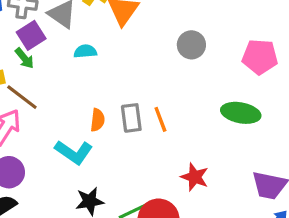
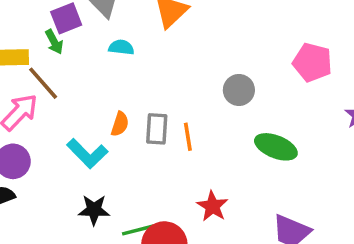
gray circle: (191, 45) -> (239, 90), moved
pink pentagon: (260, 57) -> (312, 62), moved

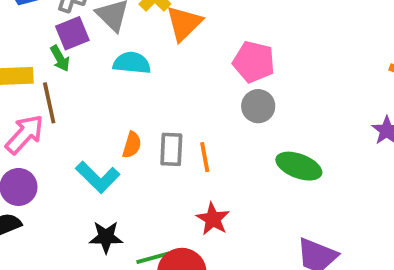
cyan semicircle: (121, 47) -> (132, 63), size x1.4
pink pentagon: (312, 62) -> (254, 62), moved
brown line: (43, 83) -> (49, 103), turned 30
red star: (212, 206) -> (213, 219), moved

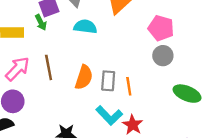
brown line: (49, 103) -> (49, 67), moved
orange semicircle: (132, 145) -> (84, 77), size x1.5
cyan L-shape: (98, 177) -> (109, 115), moved

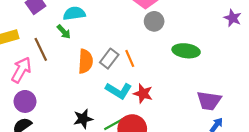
green arrow: (41, 22) -> (64, 32), moved
brown line: (49, 67) -> (41, 49), moved
gray rectangle: (108, 81) -> (109, 59), turned 48

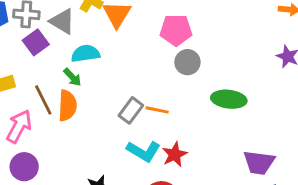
orange line: (130, 58) -> (157, 110), turned -54
orange semicircle: (86, 61) -> (67, 106), moved
red star: (143, 94) -> (175, 154), turned 30

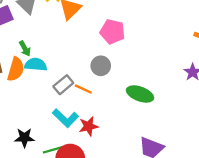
cyan semicircle: (85, 53) -> (36, 65), moved
gray circle: (187, 62) -> (101, 66), moved

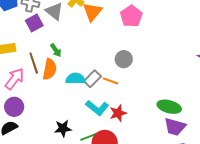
pink pentagon: (112, 32) -> (131, 16), moved, turned 30
cyan semicircle: (36, 65) -> (75, 79), moved
green ellipse: (140, 94) -> (169, 107), moved

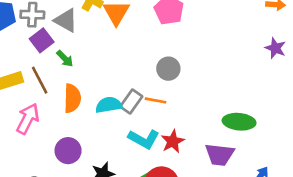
green arrow: (56, 50) -> (65, 59), moved
brown line: (34, 63) -> (40, 80), moved
purple circle: (14, 107) -> (68, 151), moved
purple trapezoid: (175, 127) -> (220, 155), moved

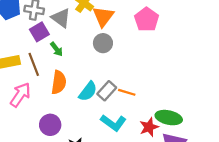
gray circle: (168, 69) -> (103, 43), moved
cyan semicircle: (109, 105) -> (88, 91), turned 130
green ellipse: (239, 122) -> (169, 118), moved
red star: (173, 141) -> (149, 127), moved

